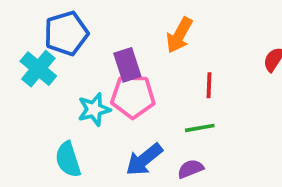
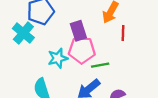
red line: (209, 85) -> (123, 33), moved
green line: (200, 128) -> (100, 65), moved

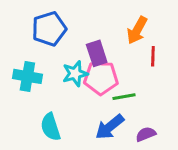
cyan cross: (23, 33) -> (27, 76), moved, turned -30
cyan star: (58, 58) -> (75, 74), moved

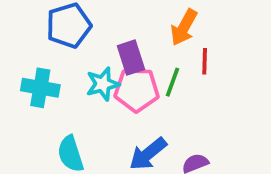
green line: (124, 97) -> (173, 82), moved, turned -60

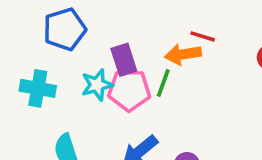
orange arrow: (184, 27) -> (183, 54), moved, turned 52
red line: (205, 61) -> (203, 36), moved, turned -75

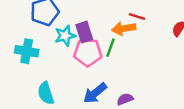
cyan star: (97, 85) -> (65, 36), moved

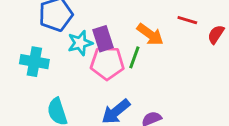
red line: (137, 16) -> (187, 20), moved
orange arrow: (124, 28) -> (150, 34), turned -135

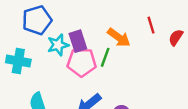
red line: (187, 20) -> (151, 25), turned 56

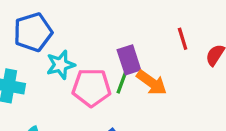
orange arrow: (119, 37) -> (152, 83), moved
purple rectangle: (78, 41) -> (129, 60), moved

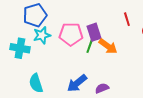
cyan star: (61, 65) -> (42, 35), moved
pink pentagon: (91, 88) -> (71, 34), moved

